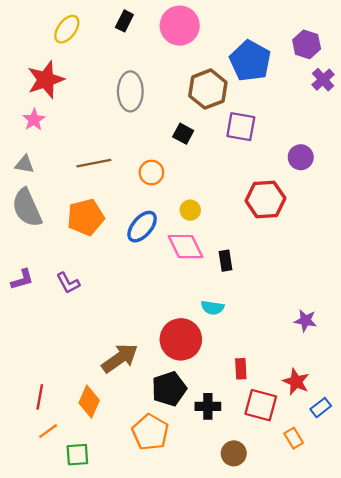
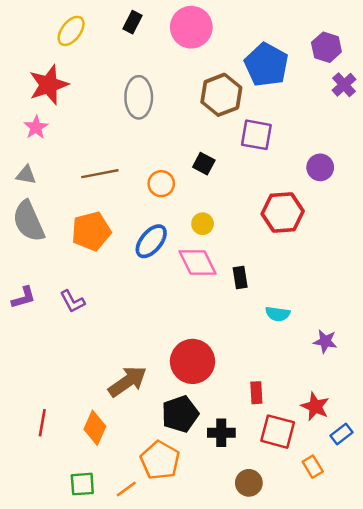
black square: (183, 134) -> (204, 164), moved
cyan semicircle: (213, 308) -> (278, 314), moved
orange line: (48, 431) -> (126, 489), moved

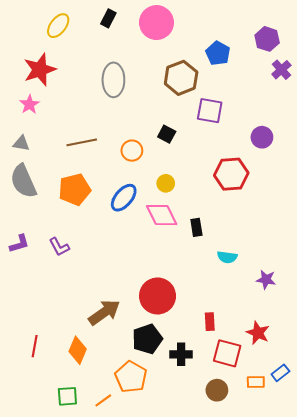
blue pentagon: (266, 65) -> (218, 53), size x0.7
blue rectangle: (341, 434) -> (280, 373), moved
orange rectangle: (313, 467) -> (256, 382), turned -60
brown circle: (249, 483) -> (217, 390), moved

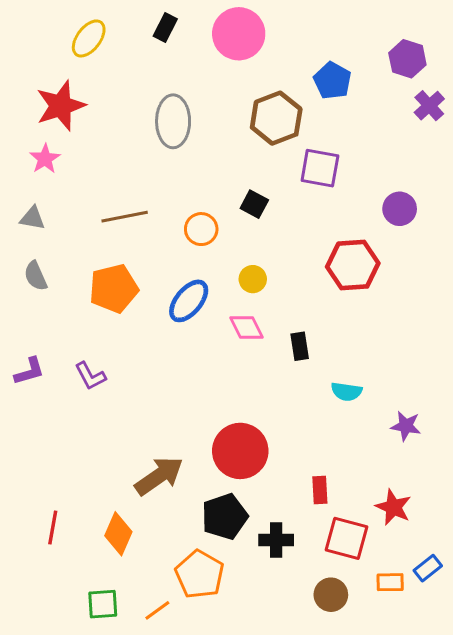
gray semicircle: (23, 181) -> (36, 276), size x0.6
pink diamond: (162, 215) -> (246, 328), size x0.7

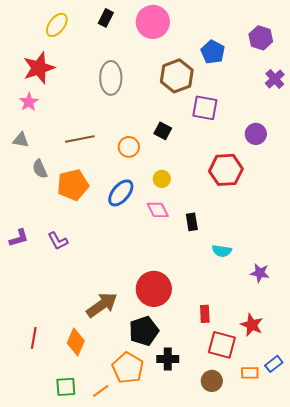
purple cross: (429, 106) -> (275, 79), moved
gray semicircle: (36, 276) -> (40, 169), moved
black cross: (276, 540) -> (168, 359), moved

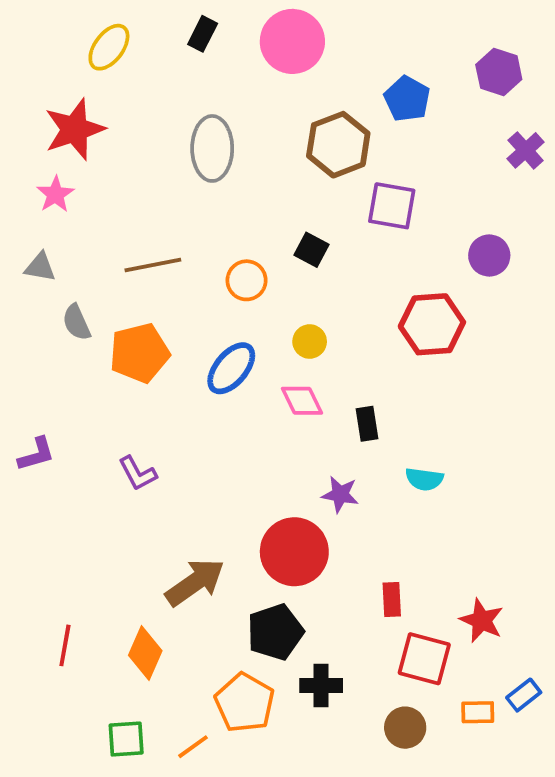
purple L-shape: (58, 241) -> (138, 473), moved
purple star: (260, 273) -> (340, 494), moved

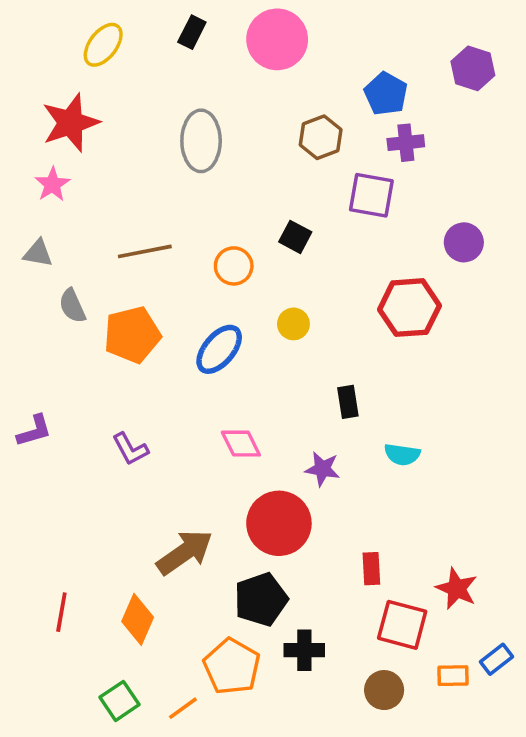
brown hexagon: (338, 145) -> (321, 137), size x0.7
purple cross: (526, 150) -> (406, 143), moved, turned 36
pink diamond: (302, 401) -> (241, 444), moved
green square: (126, 739) -> (119, 701), turned -30

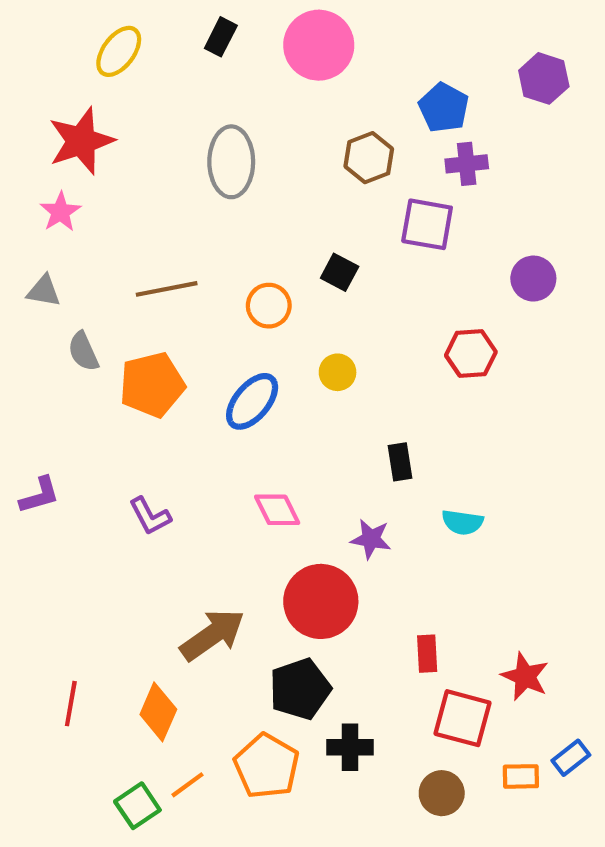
red hexagon: (409, 308) -> (471, 354), size x0.7
orange line: (183, 708) -> (187, 785), moved

